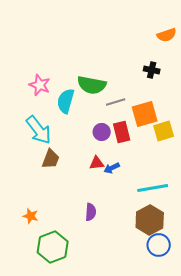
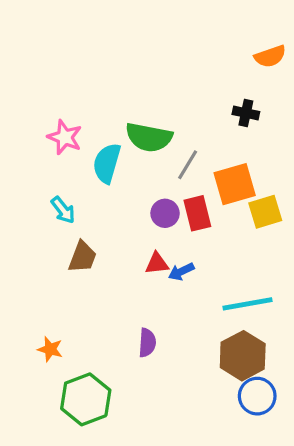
gray line: (116, 102) -> (188, 165), turned -42
cyan arrow: (39, 130) -> (63, 210), size x0.6

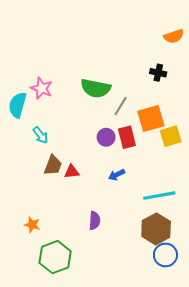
cyan semicircle: (107, 163) -> (18, 105), moved
red triangle: (157, 263) -> (72, 172), moved

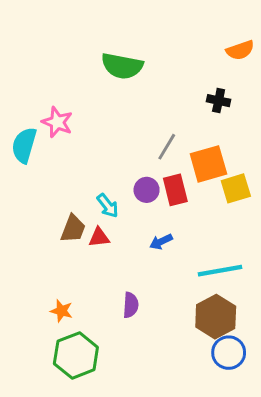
green semicircle: (96, 88) -> (122, 66), moved
cyan arrow: (40, 135) -> (108, 206), moved
orange star: (32, 225) -> (62, 311), moved

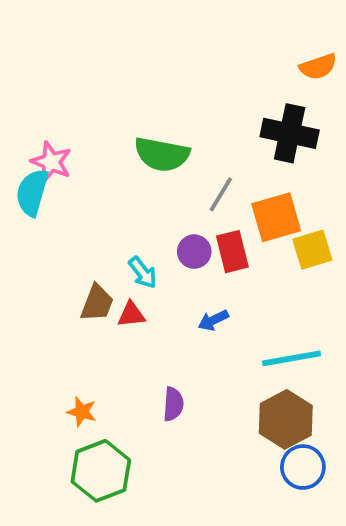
green semicircle: (122, 66) -> (162, 154), moved
black cross: (219, 101) -> (290, 133), size x1.8
pink star: (57, 122) -> (51, 162), moved

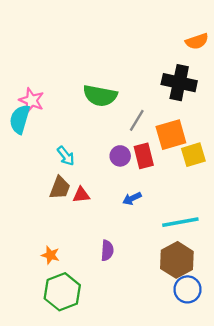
cyan arrow: (143, 273) -> (66, 156), moved

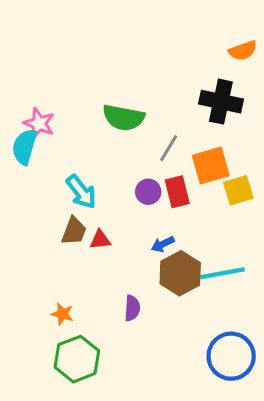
cyan arrow: (66, 156) -> (81, 192), size x1.4
brown hexagon: (177, 260) -> (180, 273), moved
blue circle: (187, 289) -> (231, 356), size x1.4

